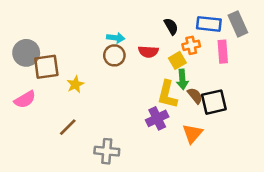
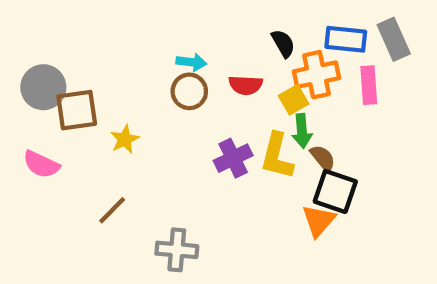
orange cross: (191, 45) -> (317, 75), size x1.5
pink semicircle: (25, 100) -> (41, 164), turned 55
black square: (214, 102) -> (335, 191), moved, turned 32
purple cross: (157, 118) -> (233, 158), moved

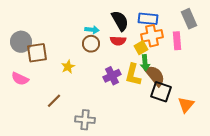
blue rectangle: (346, 39) -> (148, 19), moved
black semicircle: (283, 43) -> (120, 21), moved, size x1.5
yellow star: (125, 139) -> (68, 67), moved
brown semicircle: (323, 158) -> (155, 76), size x1.6
orange triangle: (319, 221) -> (186, 105), moved

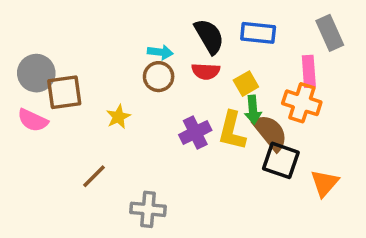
orange cross: (152, 36) -> (302, 103), moved, turned 30
pink semicircle: (20, 79) -> (33, 120), moved

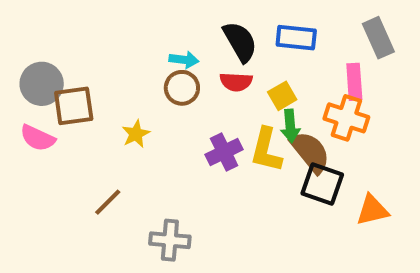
orange triangle: (325, 183) -> (372, 210), turned 36

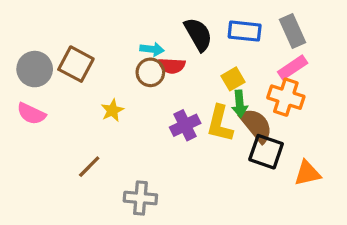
gray rectangle: (378, 38) -> (293, 31), moved
red semicircle: (236, 82) -> (172, 66), moved
pink rectangle: (354, 82) -> (293, 67), turned 60
brown square: (74, 106) -> (76, 64), moved, turned 36

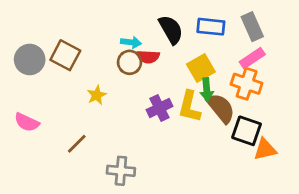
yellow square: (233, 79) -> (201, 68), size x1.4
pink semicircle: (31, 114) -> (27, 122), moved
black square: (266, 152) -> (247, 131), moved

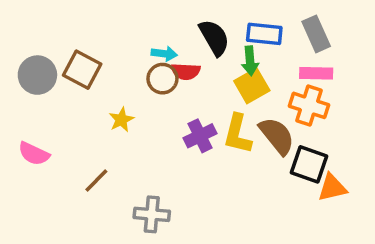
pink rectangle: (252, 58) -> (316, 73), turned 35
green arrow: (207, 89) -> (250, 61), moved

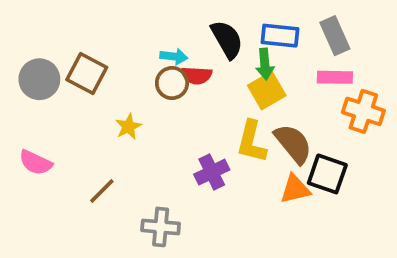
orange cross: (309, 105) -> (363, 111), moved
purple cross: (200, 136) -> (212, 172), moved
orange triangle: (332, 188) -> (295, 189), moved

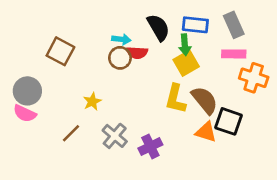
gray circle: (39, 79) -> (27, 91), moved
yellow star: (128, 127) -> (92, 102), moved
purple cross: (212, 172) -> (150, 147), moved
orange triangle: (295, 189) -> (206, 132), turned 30
gray cross: (161, 227) -> (115, 136), moved, turned 35

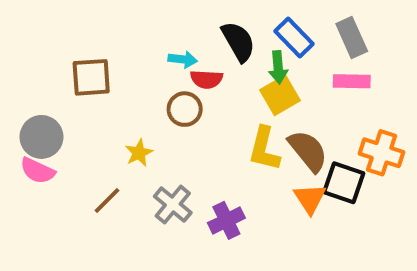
blue rectangle: (195, 25) -> (294, 38), turned 40
brown square: (60, 51) -> (91, 77), turned -32
brown circle: (120, 58) -> (185, 109), moved
orange cross: (254, 78) -> (381, 153), moved
orange triangle: (206, 132) -> (310, 199), turned 40

